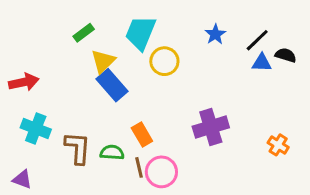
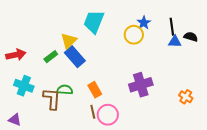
green rectangle: (84, 33) -> (51, 57), moved
black line: (257, 40) -> (172, 27), turned -54
yellow circle: (164, 61) -> (134, 35), moved
green semicircle: (112, 152) -> (65, 90), moved

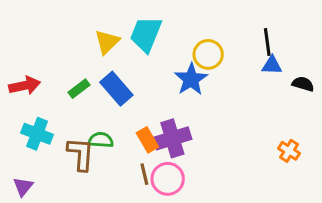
blue star: (144, 23) -> (191, 79), moved, size x1.5
black semicircle: (191, 37) -> (303, 84), moved
yellow triangle: (69, 41) -> (107, 42), moved
purple cross: (141, 85) -> (172, 138), moved
purple triangle: (15, 120) -> (23, 187), turned 48

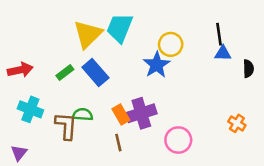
yellow triangle: (107, 42) -> (88, 34), size x1.4
black semicircle: (303, 84) -> (248, 69), turned 72
pink circle: (168, 179) -> (178, 140), moved

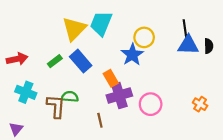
blue triangle: (223, 53) -> (188, 45), size x1.5
black semicircle: (248, 69) -> (209, 46), moved
orange rectangle: (121, 115) -> (111, 78), moved
pink circle: (178, 140) -> (151, 104), moved

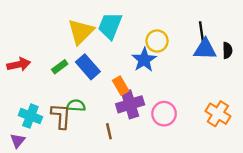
cyan cross: (26, 92) -> (30, 116), moved
orange cross: (200, 104) -> (218, 114), size x1.5

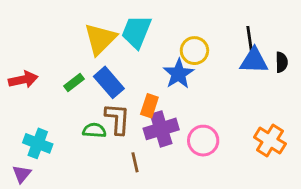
orange rectangle: (121, 86) -> (149, 106), turned 48
brown L-shape: (61, 116) -> (118, 119), moved

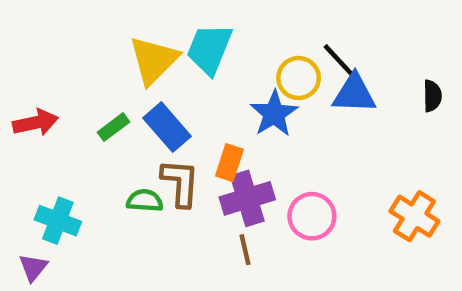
black line: (250, 39) -> (339, 60), moved, turned -35
blue triangle: (254, 61) -> (354, 94), moved
brown line: (135, 162) -> (245, 250), moved

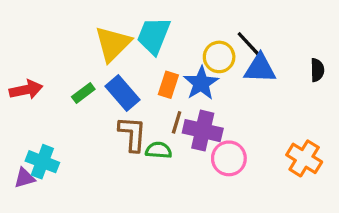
orange rectangle: (229, 163) -> (168, 85), moved
purple cross: (247, 198) -> (203, 131), moved, turned 30
green semicircle: (145, 201) -> (159, 150), moved
brown line: (245, 250) -> (177, 122), moved, turned 30
purple triangle: (33, 267) -> (24, 178), moved, turned 35

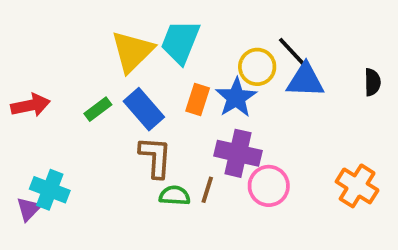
brown line: (177, 122) -> (207, 190), moved
green semicircle: (159, 150) -> (175, 196), moved
purple triangle: (24, 178) -> (29, 209), turned -30

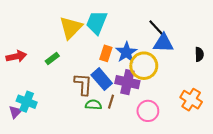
yellow circle: (257, 67) -> (144, 66), moved, size x1.4
black semicircle: (372, 82) -> (199, 54), moved
blue rectangle: (144, 109) -> (102, 79), moved
pink circle: (269, 186) -> (148, 111), moved

